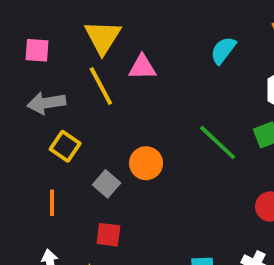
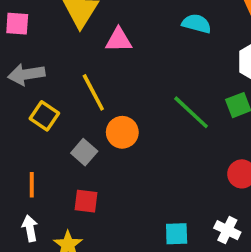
cyan semicircle: (223, 50) -> (197, 24), turned 68
yellow line: (101, 86) -> (93, 92), moved
orange line: (52, 203) -> (32, 185), moved

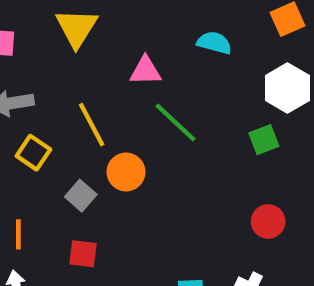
pink triangle: (119, 40) -> (145, 71), moved
green line: (191, 112) -> (176, 122), moved

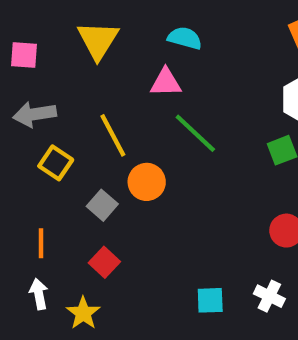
cyan semicircle: (214, 43) -> (185, 38), moved
red square: (83, 254) -> (104, 262), turned 36

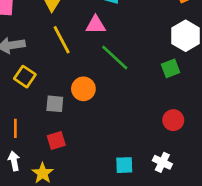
yellow line: (113, 135) -> (62, 40), moved
gray square: (102, 205) -> (55, 104), turned -36
red square: (104, 262) -> (56, 141), turned 30

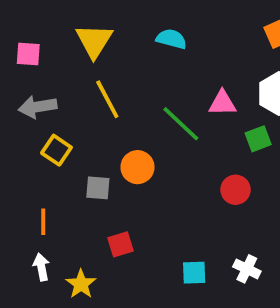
pink triangle: (96, 25) -> (222, 103), moved
red circle: (173, 120) -> (236, 190), moved
red square: (56, 141) -> (121, 244), moved

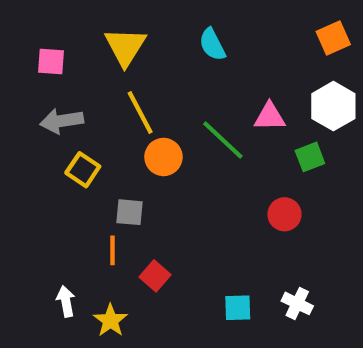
cyan semicircle: (171, 39) -> (212, 44), turned -132
orange circle: (137, 167) -> (163, 157), moved
orange line: (43, 222) -> (113, 250), moved
red square: (121, 244) -> (155, 276), turned -32

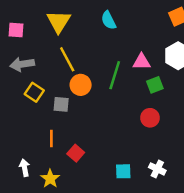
green line: (223, 140) -> (115, 75), turned 64
green square: (310, 157) -> (155, 85), moved
gray square: (130, 212) -> (61, 104), moved

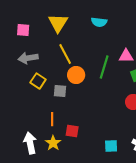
cyan semicircle: (109, 20) -> (99, 22), turned -56
red square: (76, 153) -> (72, 131), turned -32
white arrow: (25, 168) -> (30, 143), size x1.5
yellow star: (50, 179) -> (53, 143), moved

